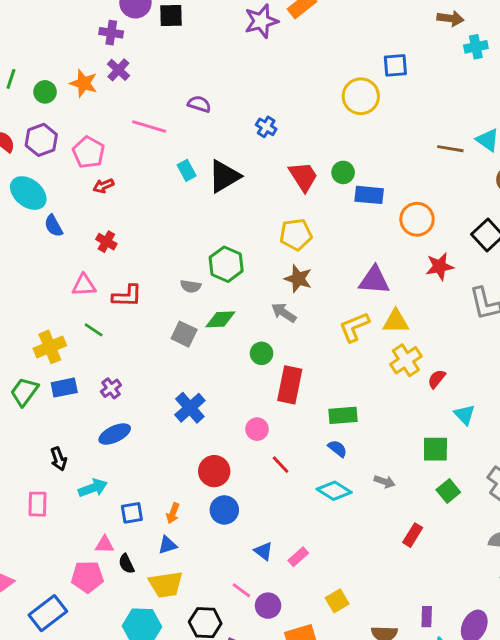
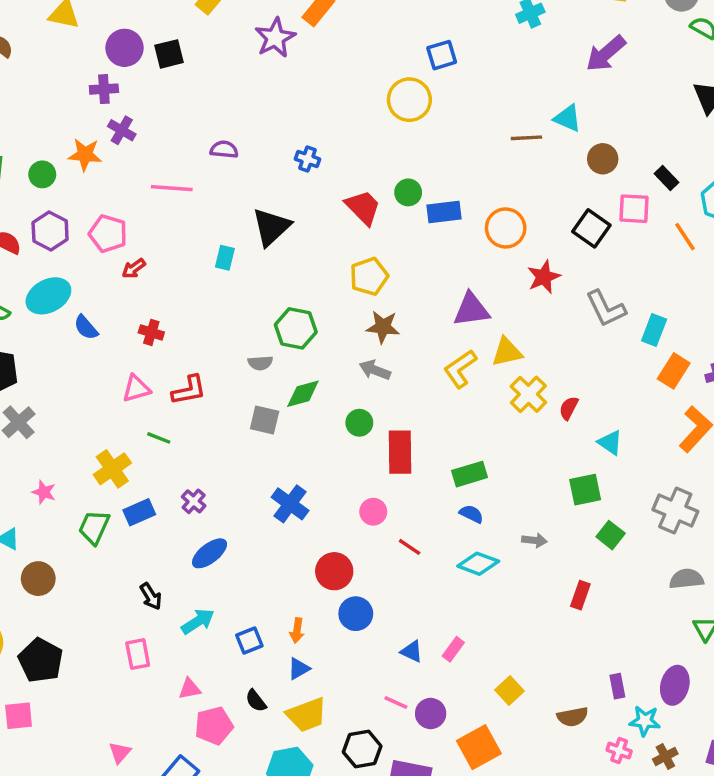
cyan rectangle: (187, 170) -> (225, 258), moved, turned 54
cyan ellipse: (28, 193) -> (48, 296), turned -54
pink triangle: (105, 544) -> (190, 689), moved

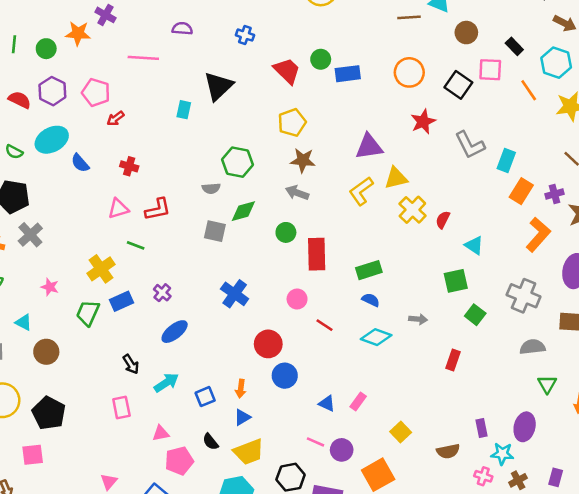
orange circle: (506, 228) -> (409, 72), moved

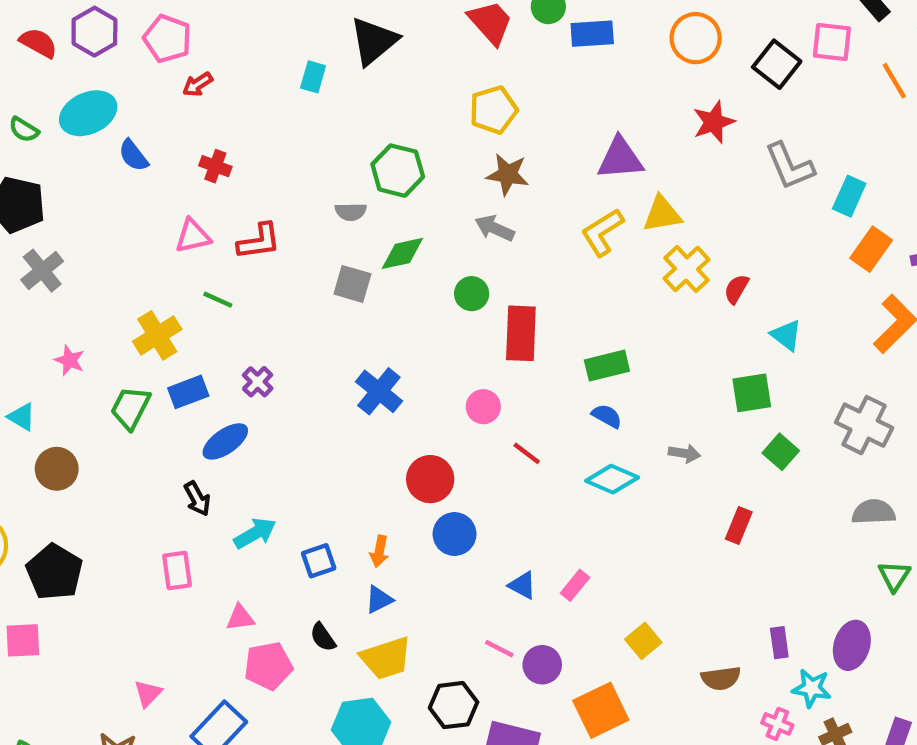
blue ellipse: (175, 332) -> (225, 441), moved

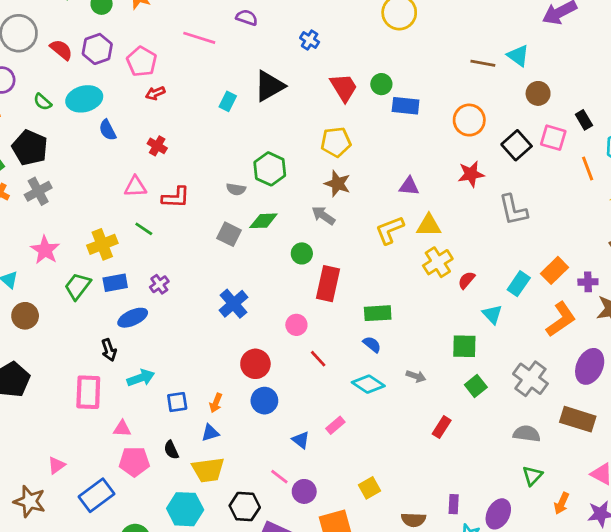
purple triangle: (620, 158) -> (409, 186), size x0.7
cyan rectangle: (849, 196) -> (519, 284), moved
pink star: (69, 360) -> (45, 250), size x1.5
pink rectangle: (177, 570) -> (88, 392), size x1.4
pink rectangle: (575, 585) -> (335, 425), moved

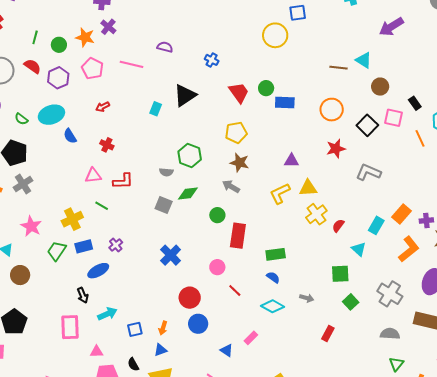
red semicircle: (61, 50) -> (32, 66), moved
pink pentagon: (142, 61) -> (92, 68), moved
gray L-shape: (513, 210) -> (368, 172), turned 130

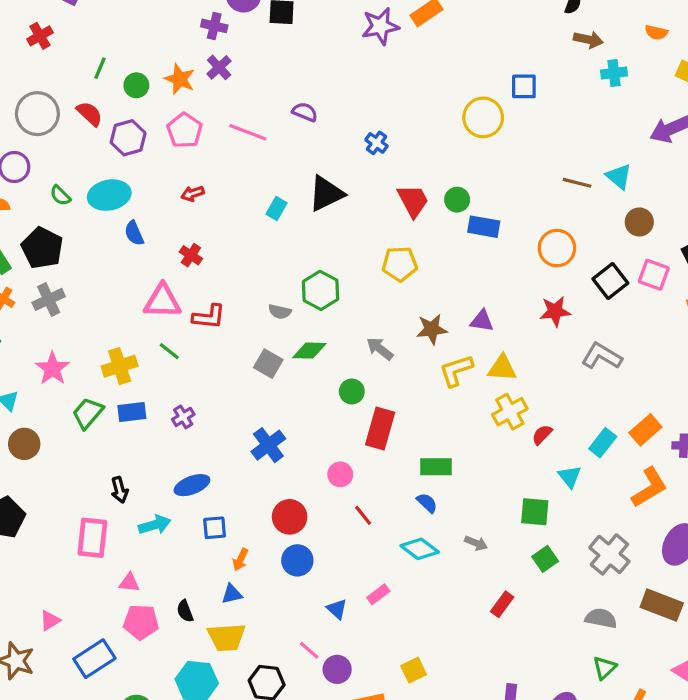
brown star: (239, 163) -> (432, 329), moved, turned -30
pink triangle: (93, 176) -> (162, 301), size x1.4
blue ellipse: (98, 271) -> (192, 485), moved
blue square: (135, 329) -> (215, 528), moved

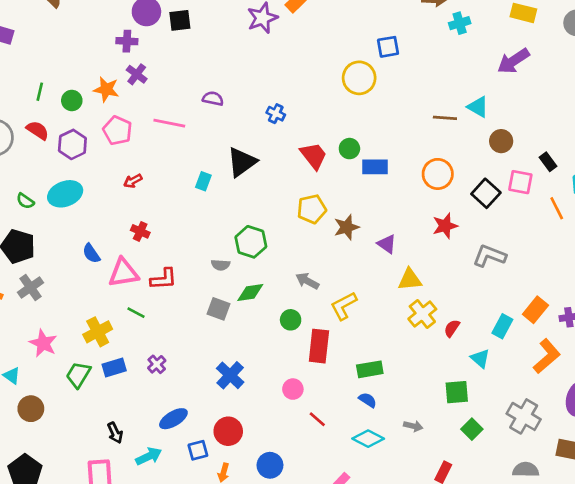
blue semicircle: (134, 233) -> (91, 253), moved
purple triangle: (482, 321) -> (387, 244), turned 36
brown star: (432, 329) -> (347, 227), moved
yellow L-shape: (456, 371) -> (344, 306), moved
red circle: (290, 517) -> (228, 431), moved

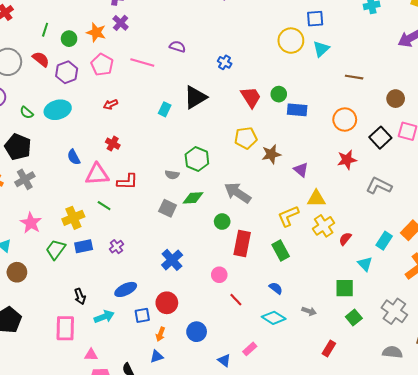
cyan triangle: (478, 107) -> (321, 49), moved, turned 42
gray arrow: (307, 281) -> (238, 193), size x1.5
yellow L-shape: (344, 306) -> (288, 216), moved
green rectangle: (370, 369) -> (281, 250), moved, turned 66

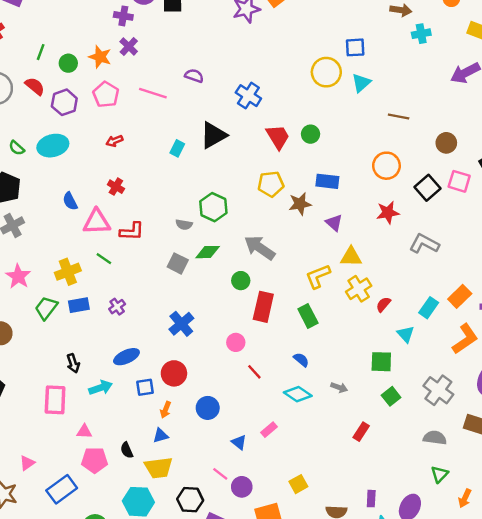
blue cross: (225, 62) -> (248, 96), size x1.5
blue rectangle: (297, 110) -> (327, 181), moved

